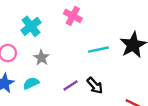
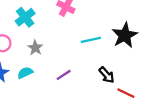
black arrow: (95, 86) -> (107, 75), moved

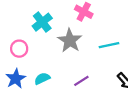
gray star: (35, 48) -> (70, 41), moved, size x1.5

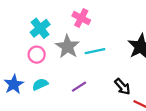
cyan line: (109, 45) -> (95, 51), moved
pink circle: (19, 49) -> (37, 55), moved

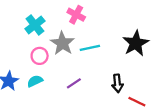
pink circle: (37, 55) -> (40, 56), moved
black arrow: (122, 87) -> (117, 83), turned 36

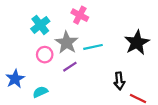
cyan semicircle: (35, 81) -> (40, 92), moved
purple line: (74, 83) -> (70, 67), moved

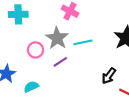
cyan cross: (40, 25) -> (18, 14), moved, turned 36
black arrow: (119, 81) -> (109, 76), turned 42

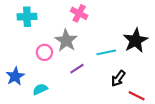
cyan line: (83, 42) -> (106, 52), moved
purple line: (60, 62) -> (77, 69), moved

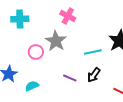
purple line: (77, 69) -> (70, 78), moved, turned 56
black arrow: (118, 78) -> (94, 75), moved

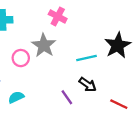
black arrow: (94, 75) -> (88, 85), turned -91
purple line: (70, 78) -> (67, 97), moved, turned 32

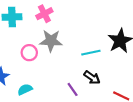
pink cross: (58, 16) -> (44, 14), moved, turned 35
gray star: (44, 45) -> (51, 41), turned -30

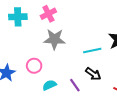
pink circle: (29, 53) -> (34, 66), moved
cyan semicircle: (25, 89) -> (49, 85), moved

